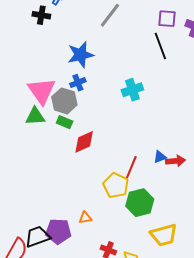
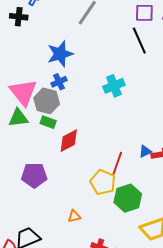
purple pentagon: (58, 231) -> (34, 175), moved

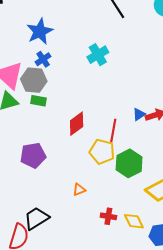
red diamond: (69, 141) -> (77, 124), moved

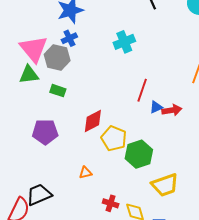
green rectangle: (39, 101) -> (58, 91), moved
red diamond: (77, 124) -> (93, 121), moved
red line: (113, 131) -> (142, 90), moved

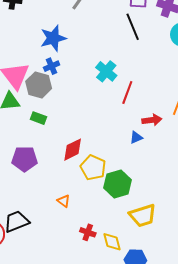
cyan cross: (124, 42) -> (106, 71), turned -30
red line: (142, 90) -> (127, 93), moved
red arrow: (172, 110) -> (152, 120), moved
orange triangle: (86, 173) -> (64, 201), turned 48

